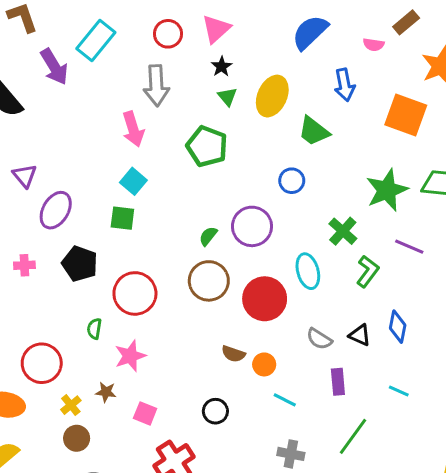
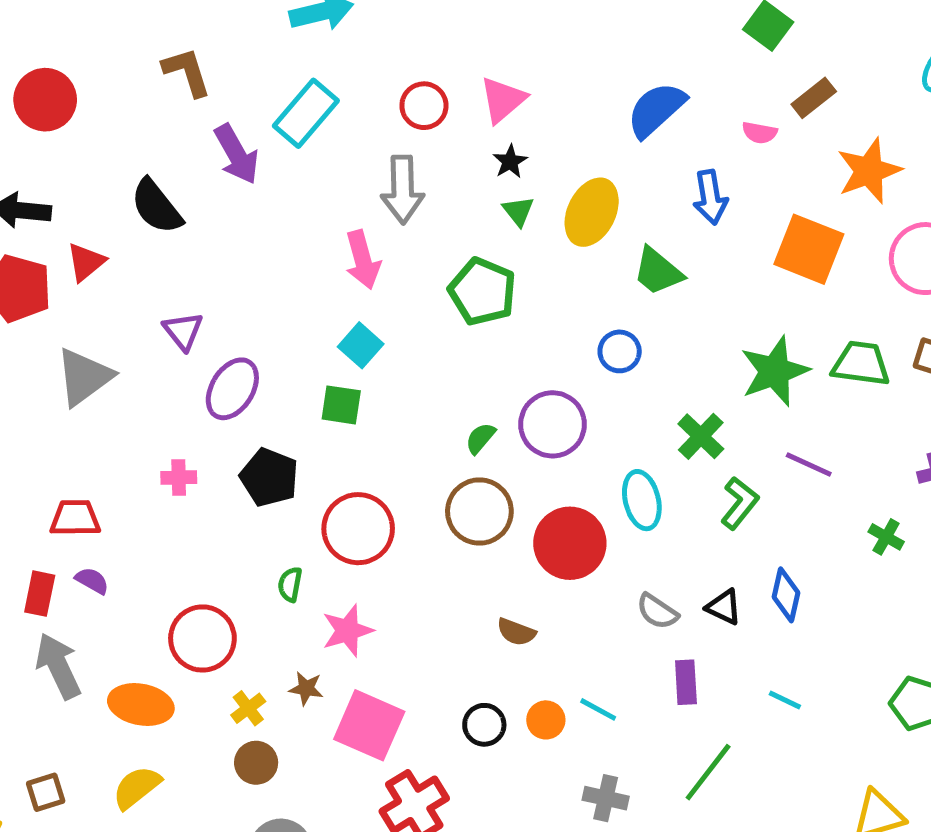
orange circle: (264, 364) -> (546, 720), moved
pink square: (145, 413) -> (369, 725), size x1.8

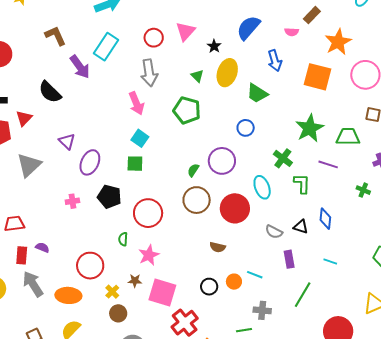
black star: (510, 162) -> (214, 46), moved
green trapezoid: (861, 364) -> (348, 137), moved
green L-shape: (740, 503) -> (302, 184), turned -30
red trapezoid: (75, 518) -> (14, 224), moved

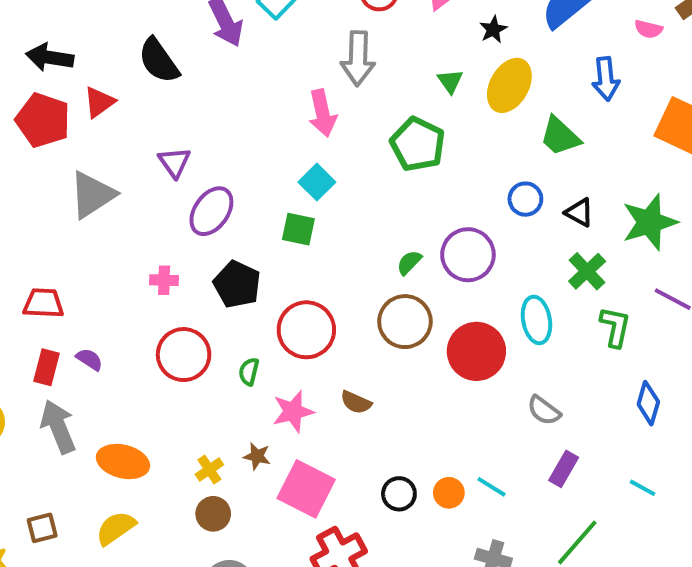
black triangle: (301, 227) -> (579, 212), moved
brown semicircle: (218, 247) -> (356, 402), moved
purple rectangle: (289, 259) -> (564, 469), turned 30
red circle: (90, 266) -> (184, 355), moved

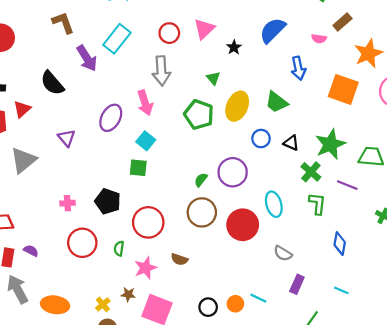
yellow ellipse: (509, 85) -> (237, 106), moved
purple ellipse: (211, 211) -> (111, 118), moved
green cross: (587, 271) -> (311, 172), moved

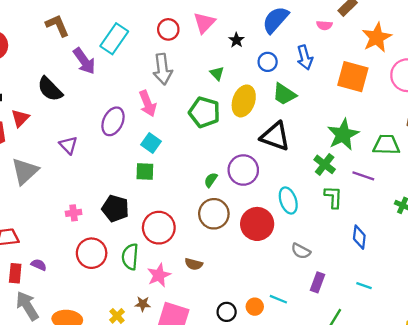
blue circle: (261, 139) -> (268, 62), moved
black triangle: (291, 143) -> (275, 136), moved, size x1.8
green semicircle: (119, 248) -> (130, 257), size x1.6

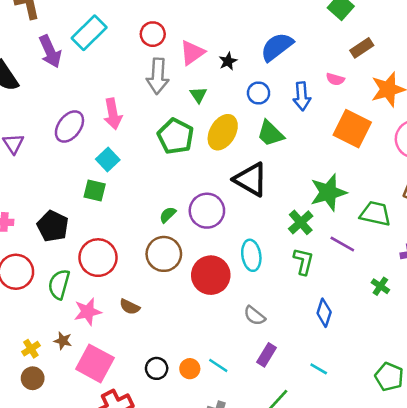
pink triangle: (204, 23) -> (192, 53), moved
pink semicircle: (324, 25) -> (335, 79), moved
gray arrow: (163, 69) -> (158, 76), moved

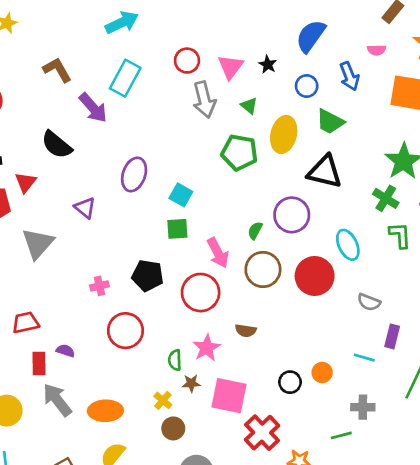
pink arrow: (113, 114) -> (218, 253), moved
green semicircle: (59, 284) -> (175, 360), moved, size x0.7
cyan line: (218, 365) -> (364, 358), moved

